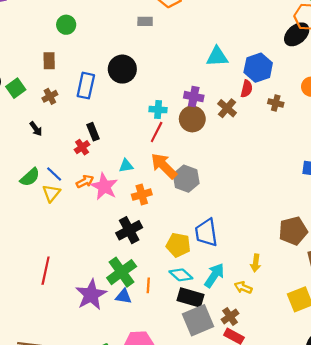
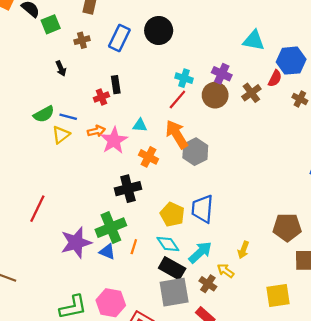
blue line: (54, 174) -> (68, 117), turned -42
orange cross: (142, 195) -> (148, 157), turned 30
brown cross: (230, 316) -> (208, 284), moved, turned -35

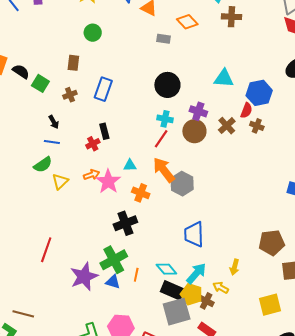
green square: (51, 24) -> (40, 83), turned -30
black circle: (159, 30) -> (167, 85), moved
brown cross: (300, 99) -> (257, 126), moved
blue line: (68, 117) -> (52, 142), moved
yellow pentagon: (172, 214) -> (191, 294), moved

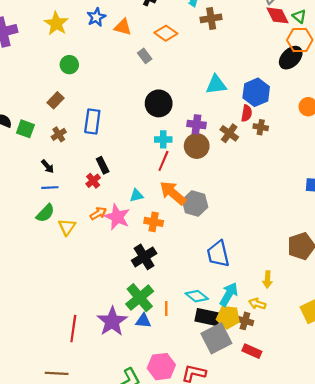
gray rectangle: (163, 39) -> (145, 56), turned 56
brown rectangle: (73, 63) -> (56, 100), turned 49
red line: (46, 250) -> (73, 329), moved

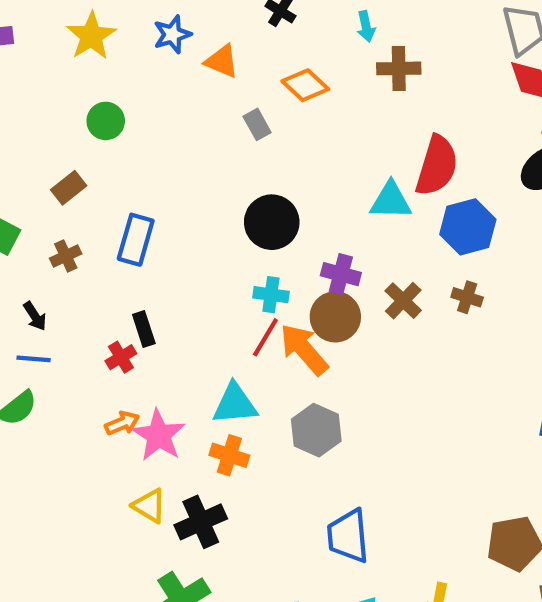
red semicircle: (247, 113) -> (437, 166), moved, size x1.8
orange arrow: (173, 193) -> (304, 349), moved
cyan triangle: (136, 195) -> (235, 404), moved, size x1.6
yellow triangle: (67, 227) -> (149, 506), moved, turned -42

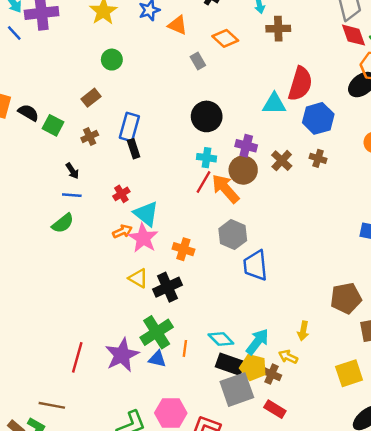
black rectangle: (144, 329) -> (134, 149), moved
cyan triangle: (235, 404) -> (146, 214), moved, turned 44
blue trapezoid: (348, 536) -> (255, 265), moved

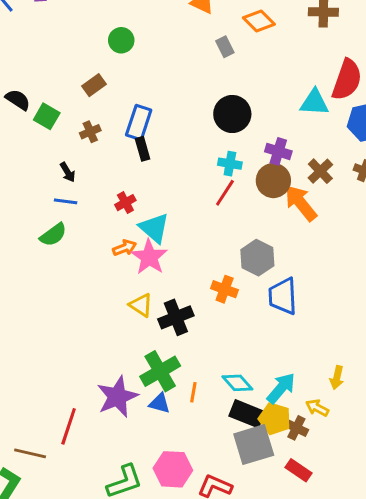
orange arrow: (225, 189) -> (301, 203), moved
orange cross: (183, 249) -> (225, 289), moved
red line: (77, 357) -> (69, 426), moved

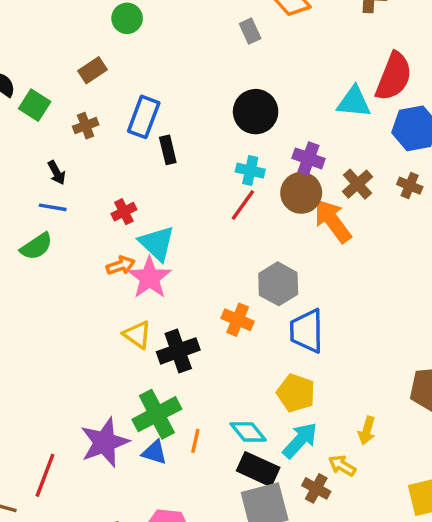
black rectangle: (143, 149) -> (168, 150), moved
yellow pentagon: (275, 419) -> (296, 393), moved

